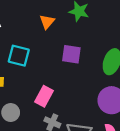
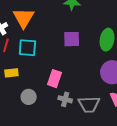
orange triangle: (47, 22) -> (24, 18), moved, size x1.6

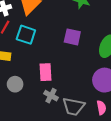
pink rectangle: (54, 79) -> (45, 72), turned -36

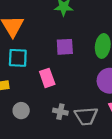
pink rectangle: (45, 72) -> (47, 78), moved

